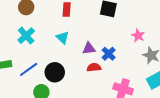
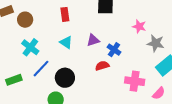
purple triangle: (89, 49) -> (93, 40), moved
blue line: (29, 69) -> (41, 69), moved

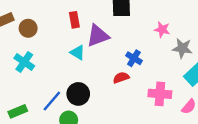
purple triangle: (93, 40) -> (98, 36), moved, size x1.5
cyan cross: (30, 47) -> (24, 62), moved
blue line: (41, 69) -> (52, 101), moved
green rectangle: (14, 80) -> (18, 111), moved

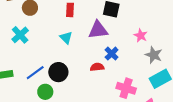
purple triangle: (98, 36) -> (98, 30), moved

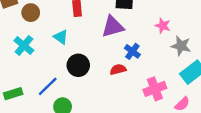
cyan triangle: (66, 38) -> (61, 37), moved
black circle: (58, 72) -> (78, 65), moved
pink cross: (126, 88) -> (155, 89), turned -30

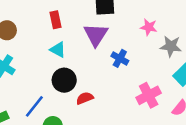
purple triangle: (113, 27) -> (96, 35), turned -35
cyan triangle: (61, 37) -> (58, 50), moved
red semicircle: (118, 69) -> (85, 98), moved

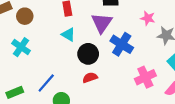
blue cross: (120, 58) -> (122, 44), size x1.5
black circle: (64, 80) -> (88, 54), moved

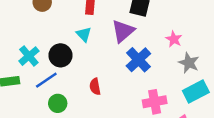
cyan cross: (21, 47) -> (29, 56), moved
black circle: (88, 54) -> (60, 55), moved
red semicircle: (90, 78) -> (95, 87), turned -96

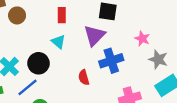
blue cross: (138, 60) -> (111, 61), turned 30
red semicircle: (95, 87) -> (84, 77), moved

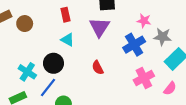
blue cross: (111, 61) -> (134, 45), moved

